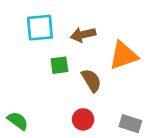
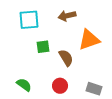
brown arrow: (83, 35) -> (67, 16), moved
green semicircle: (18, 121) -> (24, 85), moved

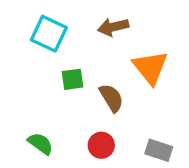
cyan square: (29, 20) -> (49, 34), turned 30
orange triangle: (89, 40) -> (150, 67), turned -50

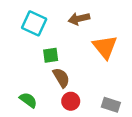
brown semicircle: (111, 98) -> (61, 78), moved

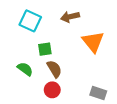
green semicircle: (28, 100) -> (25, 69), moved
red circle: (71, 101) -> (52, 90), moved

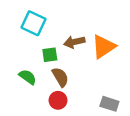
brown arrow: (70, 17) -> (74, 42), moved
orange triangle: (93, 42) -> (104, 47), turned 35

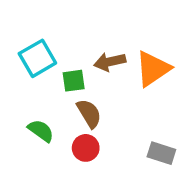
cyan square: (33, 23) -> (37, 58), moved, turned 35
green semicircle: (28, 77) -> (41, 131), moved

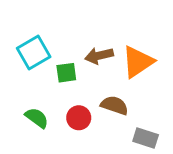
brown semicircle: (89, 113) -> (114, 105), moved, turned -40
red circle: (86, 148) -> (79, 118), moved

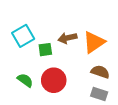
brown semicircle: (114, 105) -> (100, 72), moved
red circle: (79, 118) -> (54, 80), size x1.5

